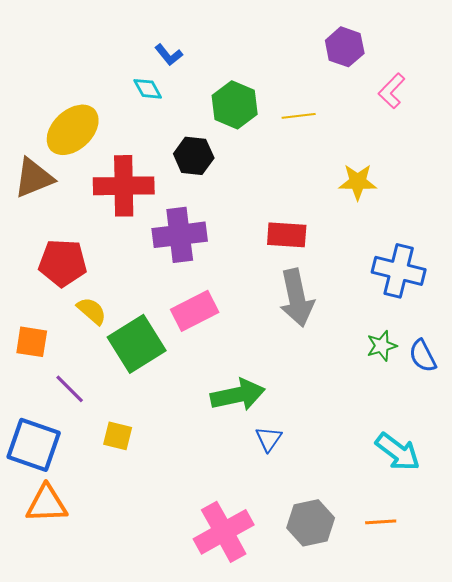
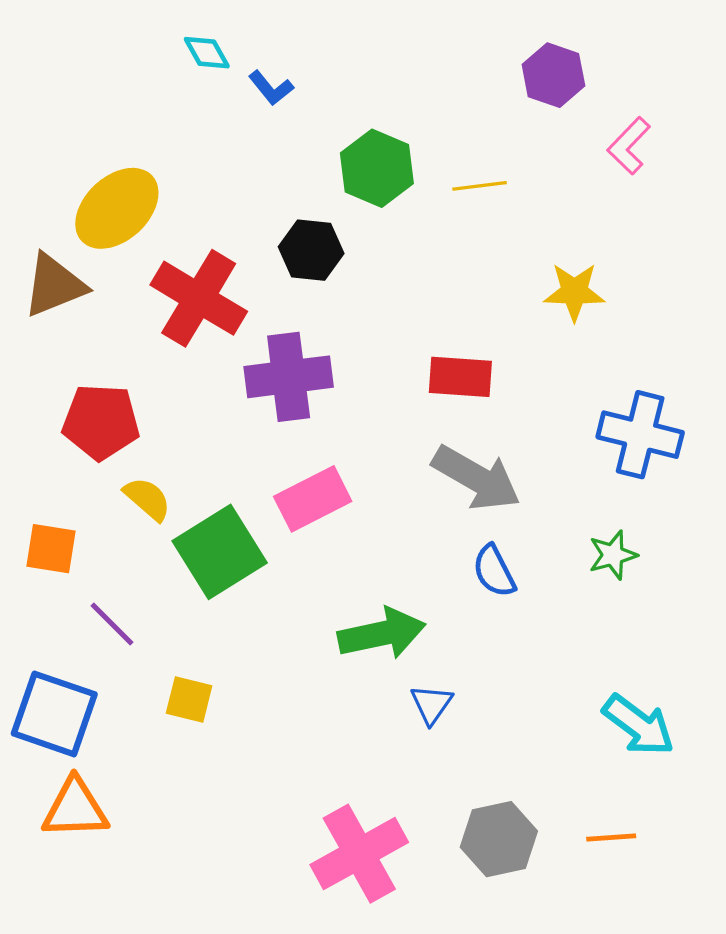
cyan diamond: (148, 89) -> (207, 53), moved
red cross: (124, 186) -> (199, 298), turned 32
gray arrow: (297, 298) -> (476, 478), turned -48
blue semicircle: (423, 356) -> (494, 571), moved

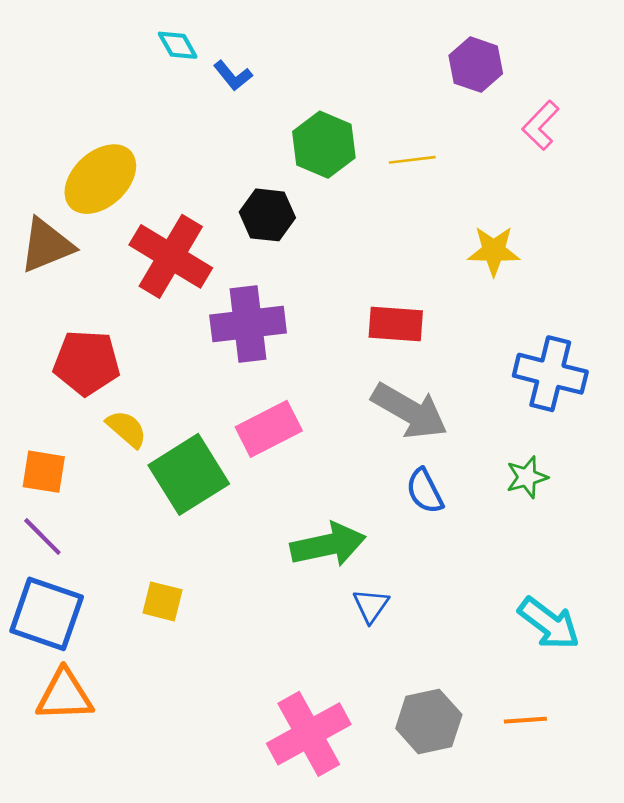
purple line: (112, 624) -> (42, 537), moved

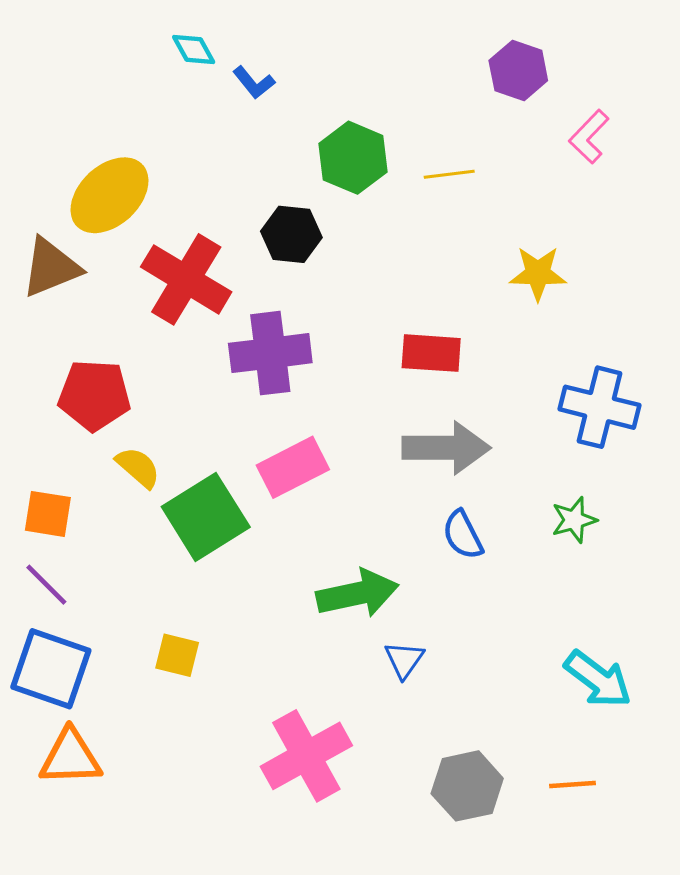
gray arrow: (410, 411) -> (446, 448), turned -30
pink cross: (309, 734) -> (306, 756), moved

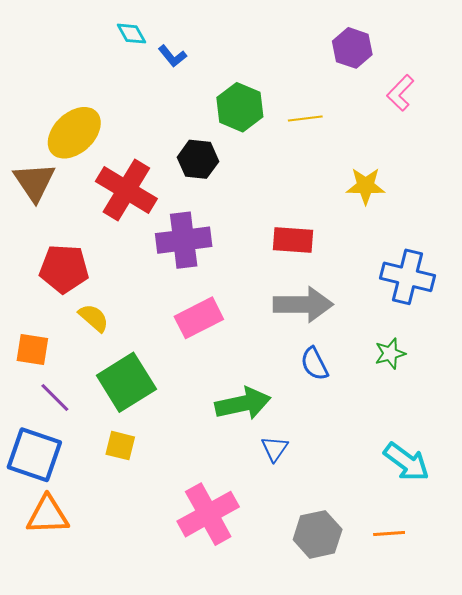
brown triangle: (51, 267) -> (34, 182), turned -42
green square: (206, 517) -> (126, 382), moved
purple line: (46, 585) -> (55, 398), moved

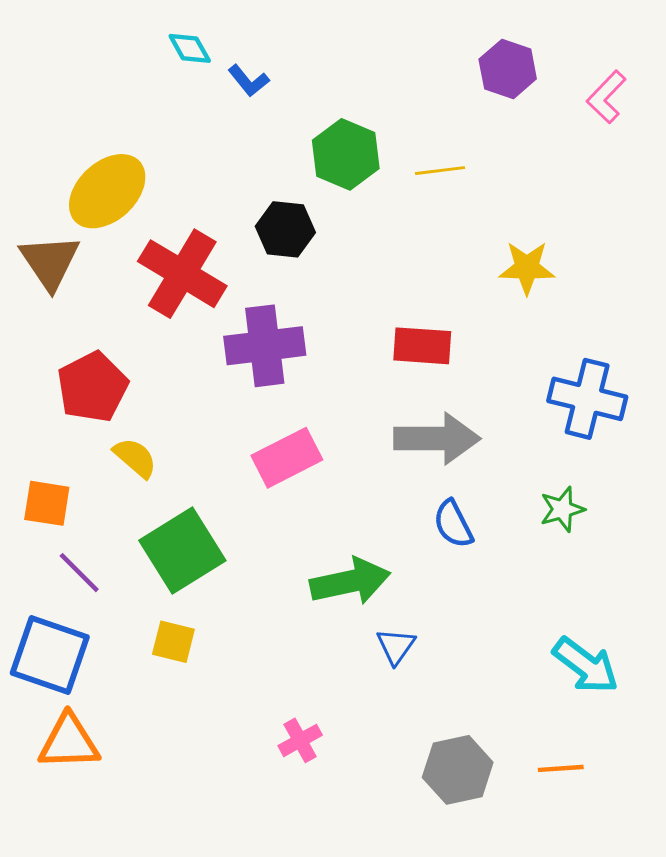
pink L-shape: (400, 93) -> (606, 97), moved
red pentagon: (64, 269) -> (92, 387), turned -30
pink cross: (208, 514) -> (300, 740), size x0.5

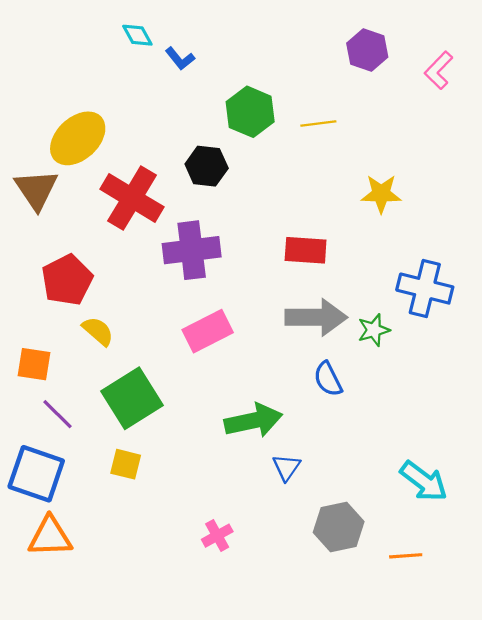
green star: (562, 509) -> (374, 330), moved
gray hexagon: (458, 770) -> (339, 527), moved

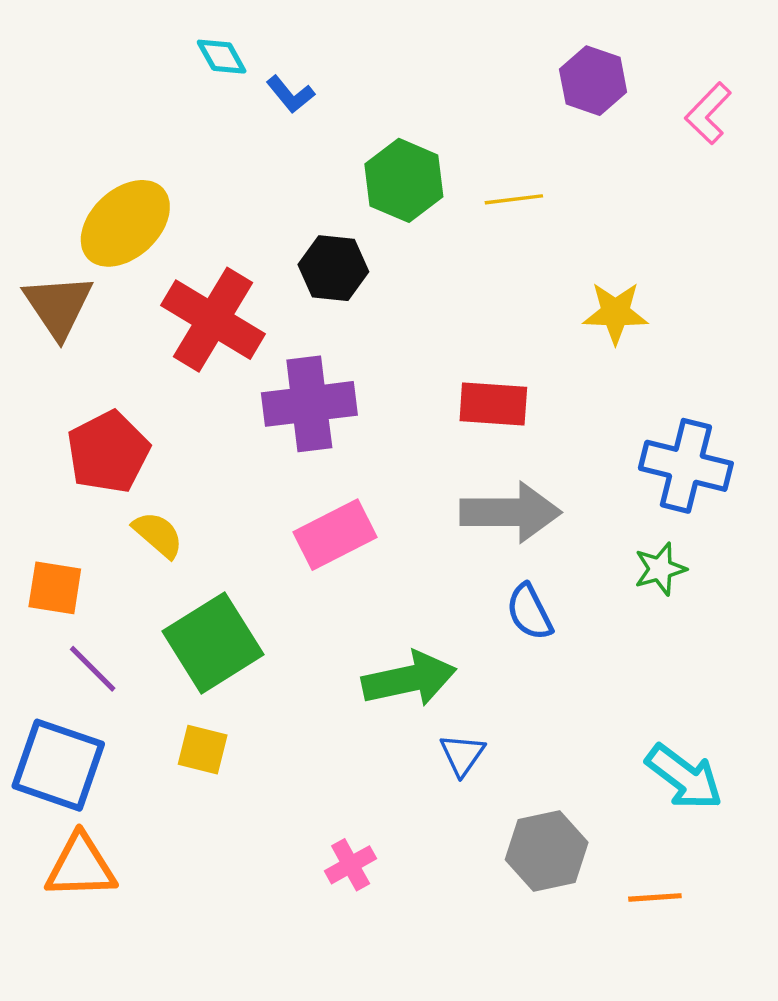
green star: (374, 330) -> (660, 569), moved

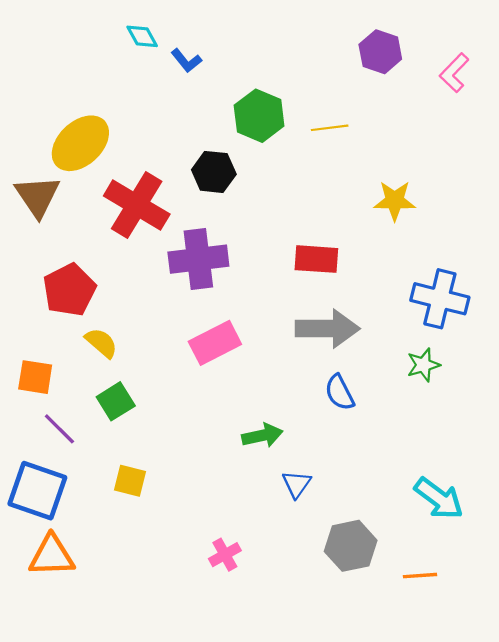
green square: (213, 643) -> (116, 401), moved, size x0.6
green arrow: (409, 679) -> (262, 436), size x0.7

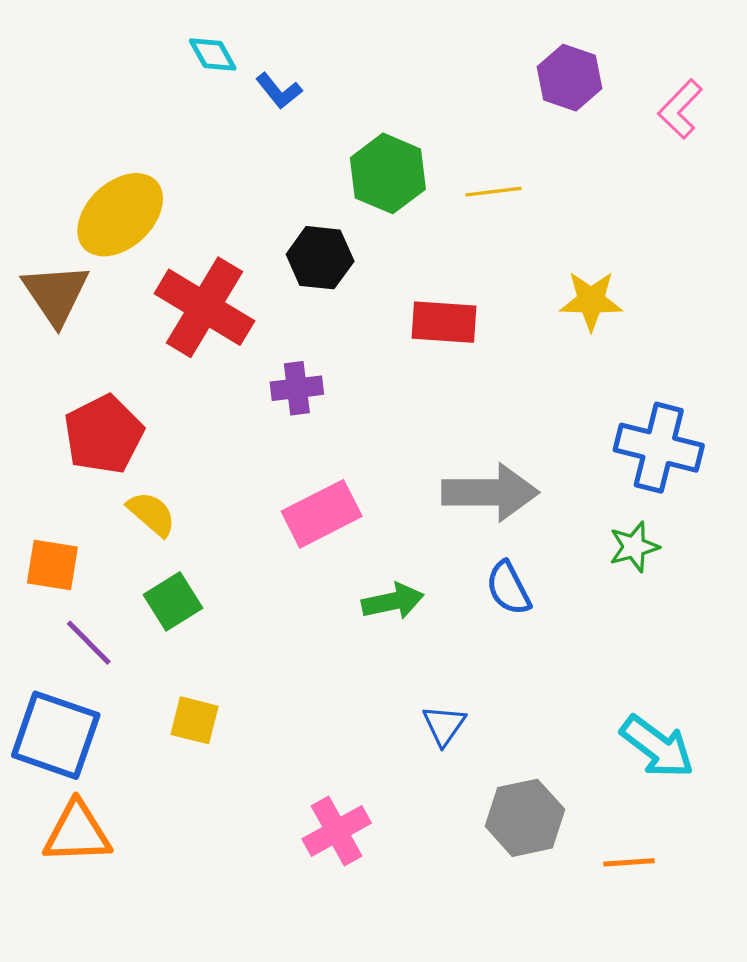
purple cross: (198, 259) -> (297, 388), size x0.6
red rectangle: (316, 259) -> (444, 322), moved
green arrow: (262, 436) -> (393, 601), moved
pink cross: (225, 555) -> (337, 831), size x1.4

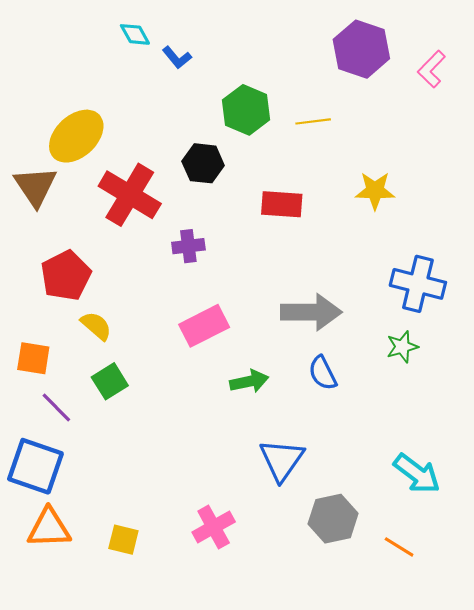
purple hexagon: (570, 78) -> (361, 49), size x1.4
yellow square: (194, 720) -> (123, 540), moved
blue triangle: (444, 725) -> (282, 460), size x1.6
orange line: (629, 862) -> (399, 547), turned 36

